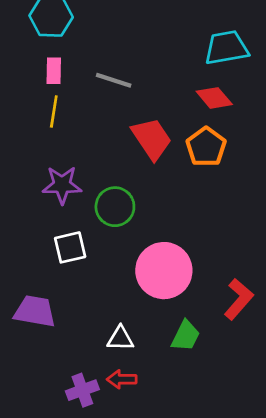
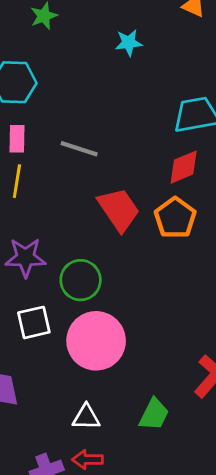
red diamond: (214, 98) -> (184, 167), turned -72
pink circle: (164, 271) -> (96, 341), moved

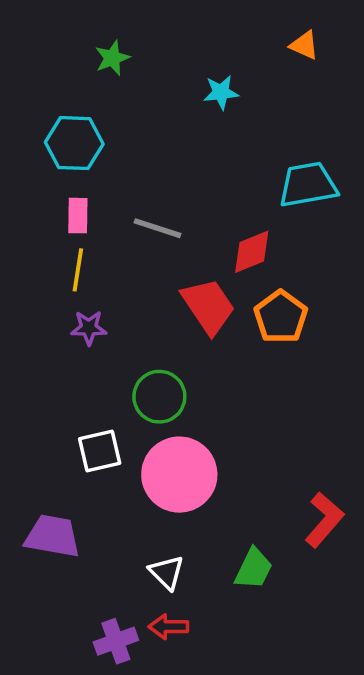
red diamond: (184, 167) -> (252, 252), moved
purple star: (25, 257) -> (89, 328), moved, size x0.7
white triangle: (86, 417) -> (167, 572), turned 44

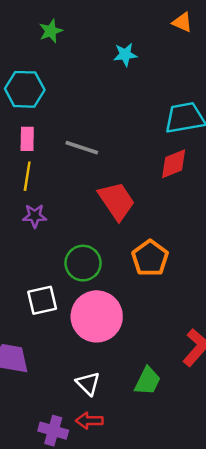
red diamond: (252, 252) -> (174, 164), moved
orange pentagon: (281, 317) -> (150, 258), moved
purple cross: (116, 641) -> (53, 431), turned 36

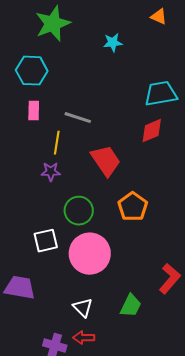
green star: (51, 31) -> (53, 24), size x1.8
yellow line: (27, 176) -> (57, 143), moved
purple star: (35, 216) -> (51, 172), moved

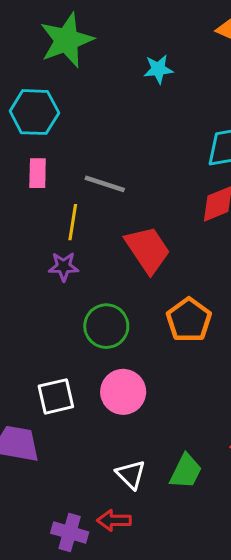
white square: (46, 241) -> (56, 396), moved
pink circle: (90, 254) -> (123, 392), size x0.7
white triangle: (83, 308) -> (131, 474), moved

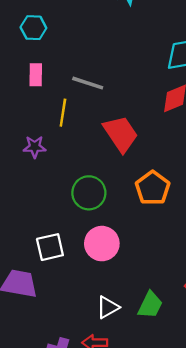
cyan hexagon: (34, 112) -> (33, 28), size x0.7
purple star: (64, 266) -> (35, 147), moved
white triangle: (131, 474) -> (108, 307), turned 45

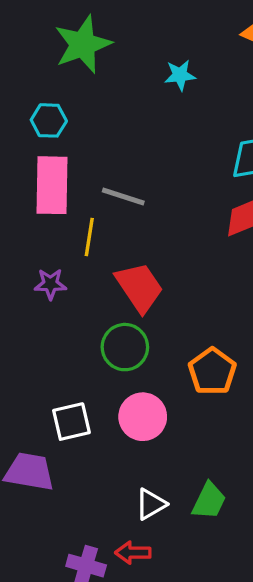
pink rectangle: (36, 75) -> (52, 185), size x1.8
red trapezoid: (121, 134) -> (139, 287), moved
orange pentagon: (153, 188) -> (212, 371), moved

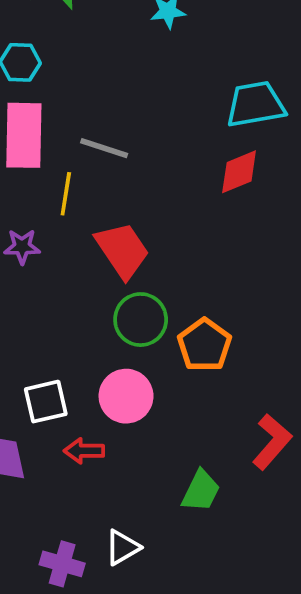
green circle: (125, 347) -> (141, 320), moved
white triangle: (151, 504) -> (122, 547), moved
red arrow: (133, 553) -> (84, 451), moved

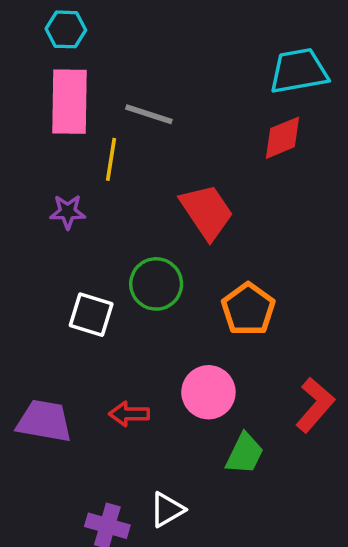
red trapezoid: (122, 250) -> (207, 212), moved
green circle: (141, 320) -> (156, 284), moved
pink circle: (126, 396) -> (208, 392), moved
white square: (46, 402) -> (91, 315), moved, turned 30

